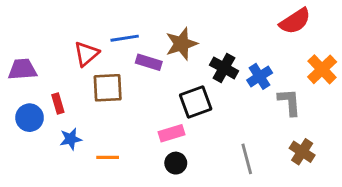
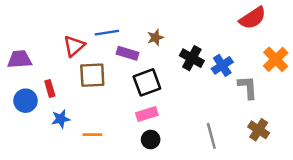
brown star: (181, 44) -> (155, 37), size x0.6
black square: (196, 102) -> (147, 82), moved

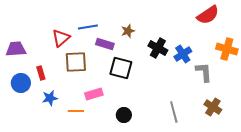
orange cross: (276, 59) -> (227, 49), turned -30
black square: (147, 82) -> (121, 68), turned 35
pink rectangle: (147, 114) -> (94, 94), moved

